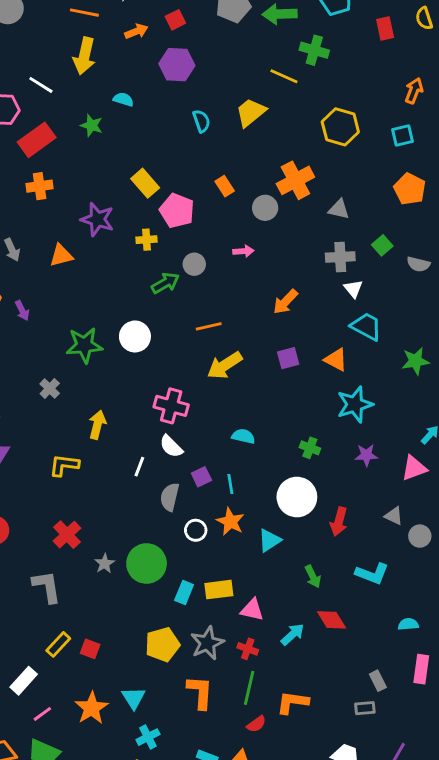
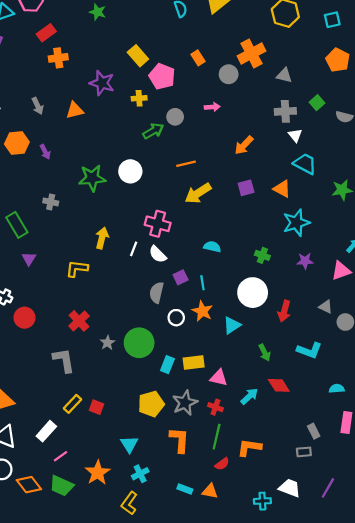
red rectangle: (37, 140) -> (46, 33), moved, size x0.7
gray cross: (50, 389) -> (51, 202), moved, turned -32
white line: (139, 467) -> (134, 249), moved
orange star: (92, 708) -> (98, 473), moved

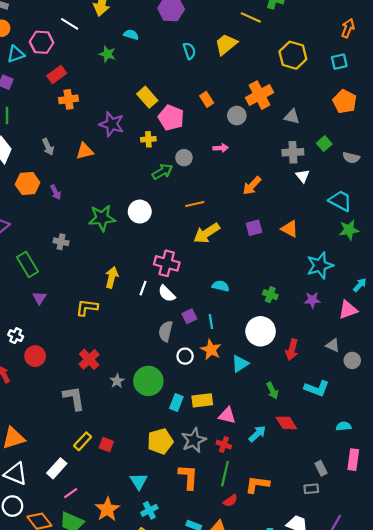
cyan trapezoid: (305, 164) -> (340, 201), moved
cyan star: (296, 223) -> (320, 265), moved

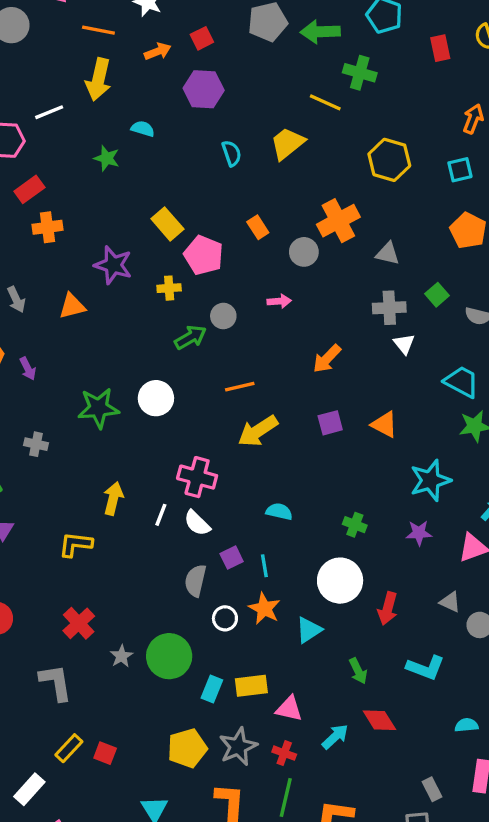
white line: (70, 24) -> (49, 112), turned -54

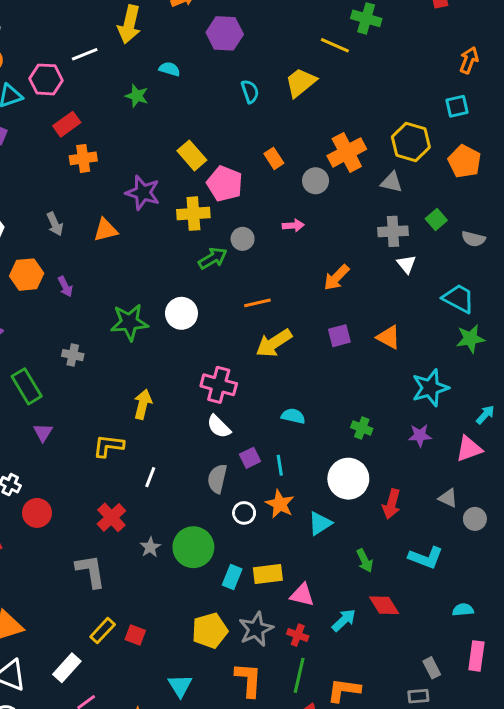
yellow hexagon: (389, 160) -> (411, 142), moved
yellow cross: (169, 288) -> (193, 214), size x1.5
white line: (161, 515) -> (150, 477), moved

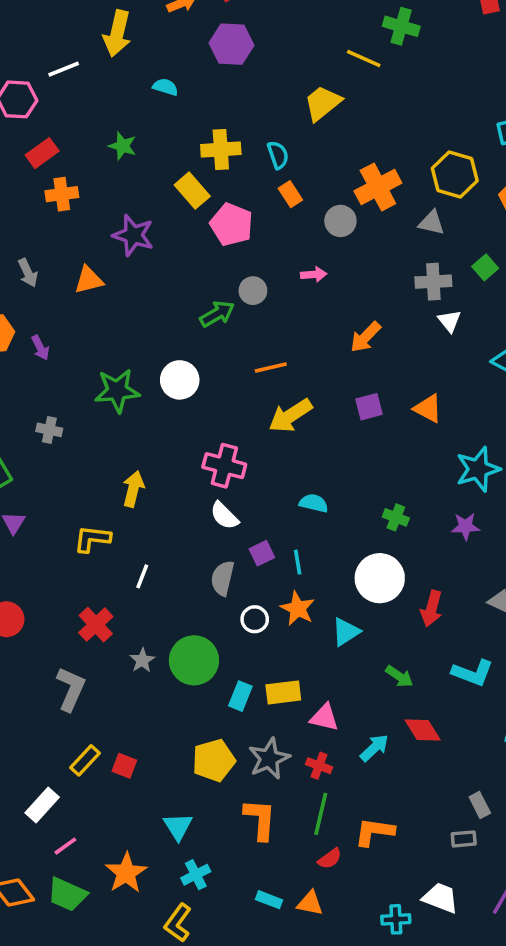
cyan semicircle: (250, 91) -> (278, 155), moved
green star: (137, 96) -> (123, 146), moved
yellow cross: (193, 214) -> (221, 150), moved
green arrow: (365, 561) -> (399, 676), turned -30
gray L-shape: (91, 571) -> (71, 689), turned 33

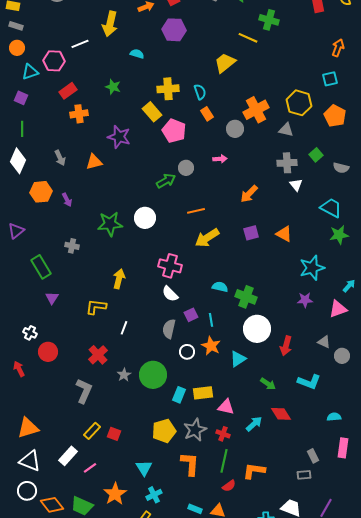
green cross: (396, 517) -> (246, 297), moved, size x1.5
pink line: (65, 846) -> (90, 468), moved

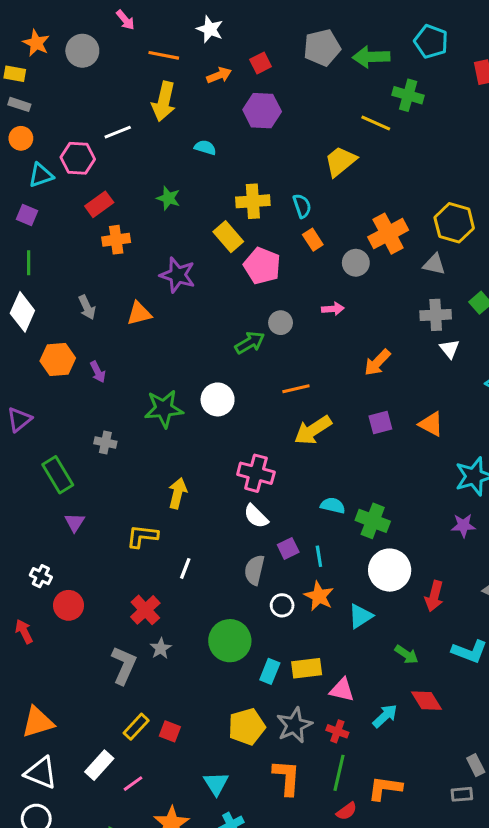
gray star: (124, 375) -> (161, 648), moved

